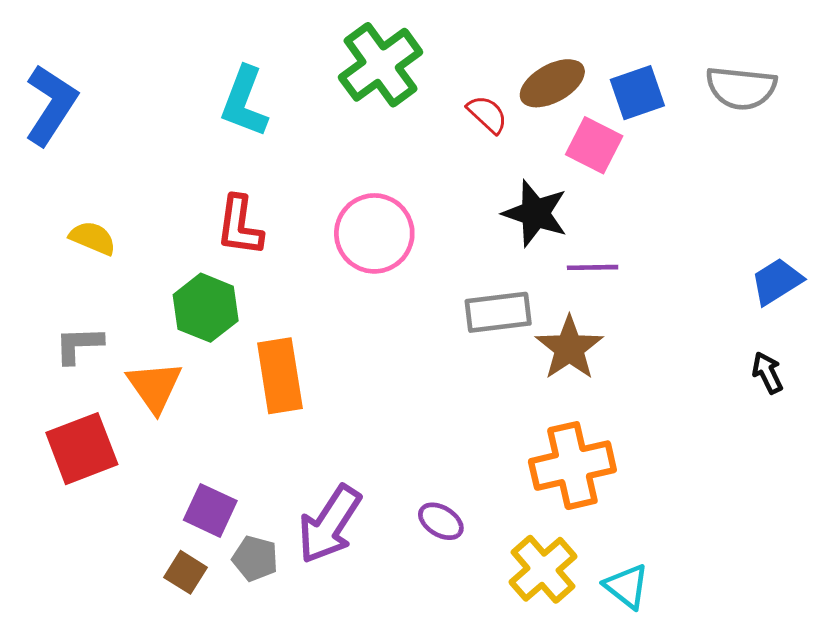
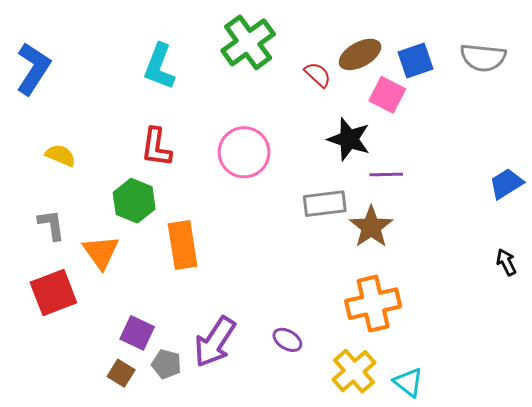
gray L-shape: (79, 345) -> (51, 225), turned 84
black arrow: (767, 373) -> (506, 262), moved

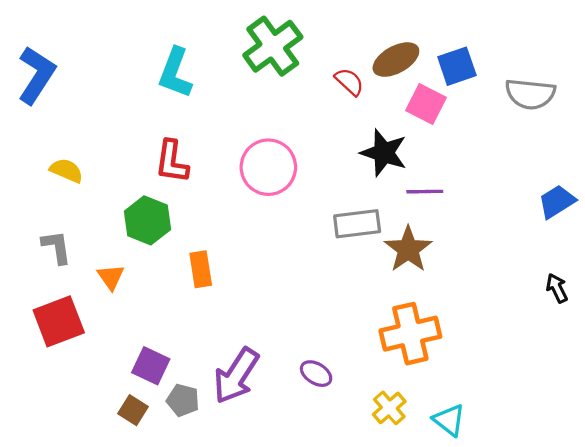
gray semicircle: (483, 57) -> (530, 94), moved
orange rectangle: (183, 245) -> (201, 269), size x0.7
orange triangle: (101, 252) -> (111, 277), size x0.7
yellow cross: (354, 371) -> (389, 408), size x0.7

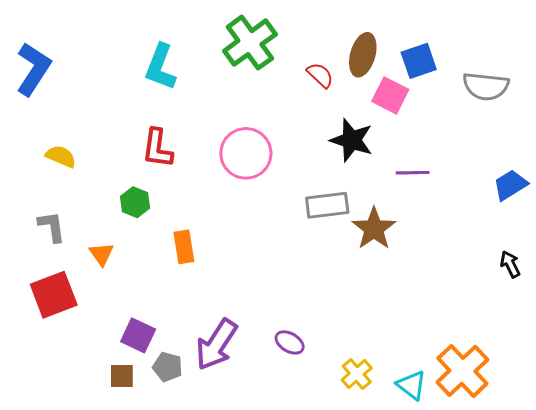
brown ellipse: (396, 60) -> (363, 55), turned -45
purple line: (425, 192) -> (413, 173), moved
green hexagon: (147, 220) -> (135, 202), size x0.7
orange cross: (410, 334) -> (462, 371), moved, turned -30
brown square: (133, 410) -> (122, 376), turned -32

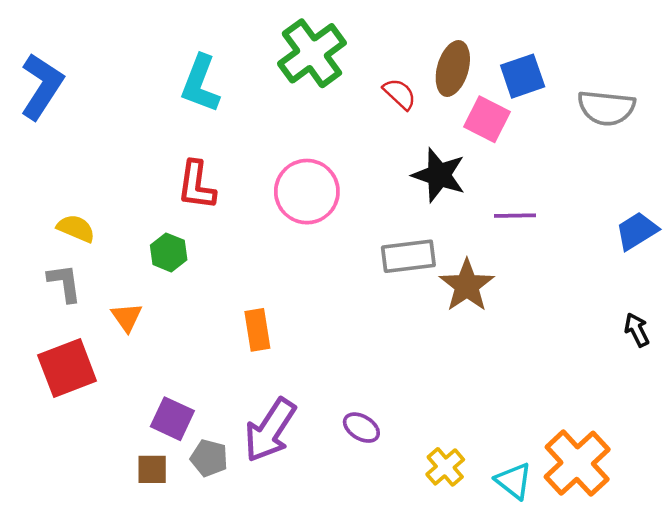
yellow semicircle: (61, 156) -> (76, 228), moved
orange rectangle: (184, 247) -> (257, 330), moved

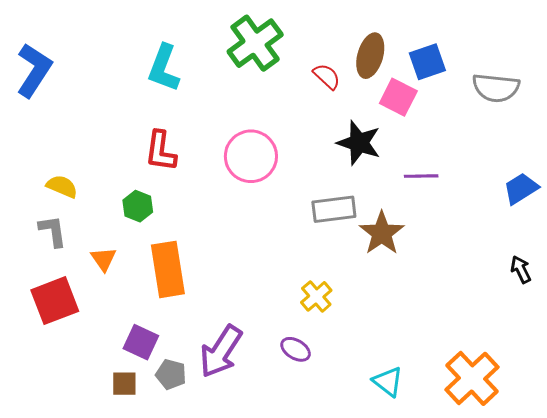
orange rectangle: (257, 330) -> (168, 269), moved, size x1.6
yellow cross: (445, 467) -> (316, 296), moved
cyan triangle: (514, 481) -> (388, 382), moved

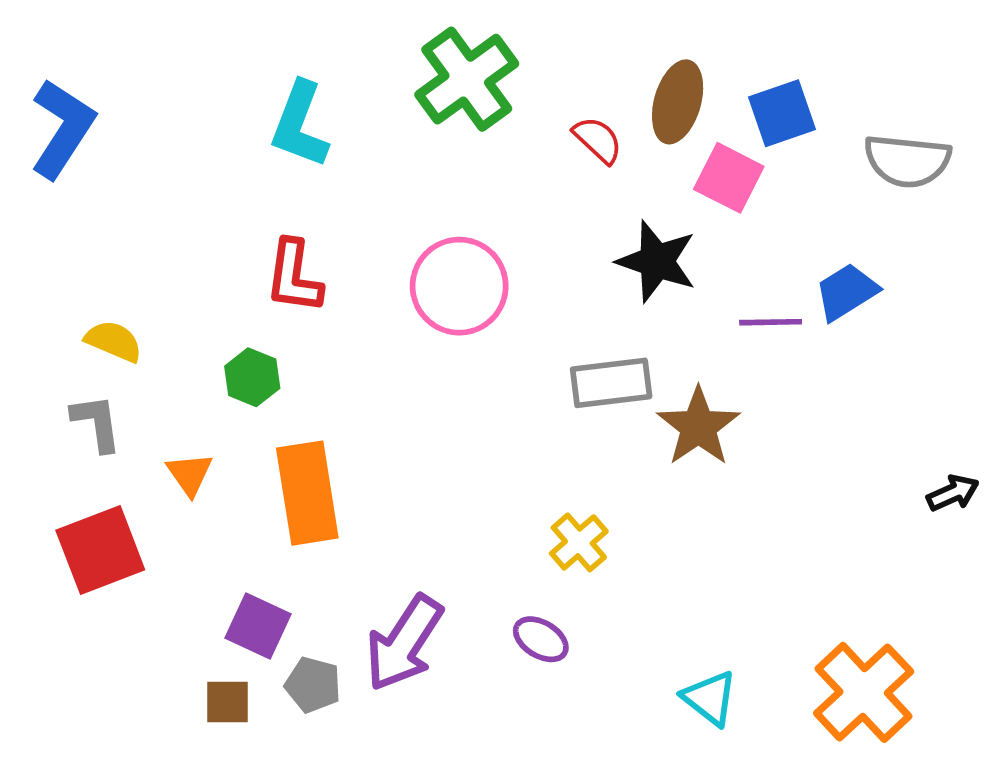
blue trapezoid: (521, 188) -> (847, 292), moved
black arrow: (521, 269) -> (953, 493), turned 92

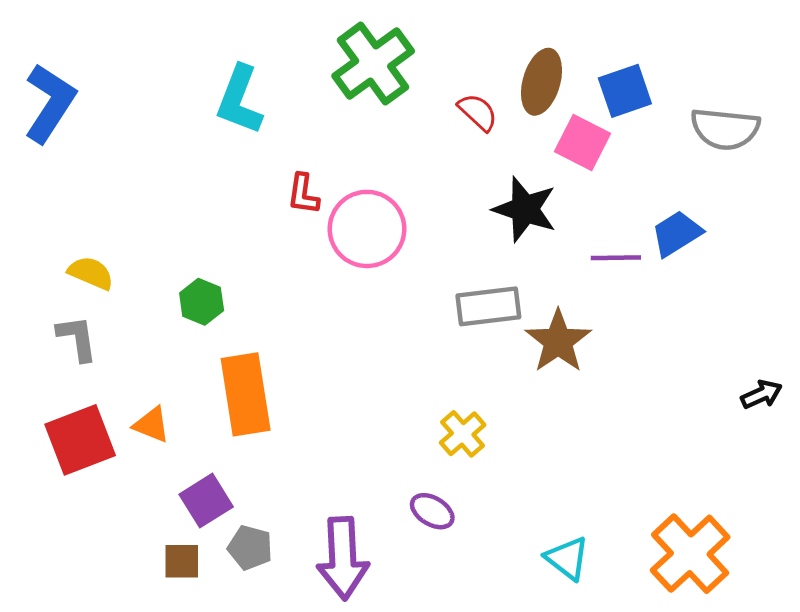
red L-shape: (294, 277) -> (303, 194), moved, size x0.7
orange triangle: (190, 474) -> (151, 425), moved, turned -33
purple square: (258, 626) -> (206, 501), turned 33
purple arrow: (404, 643) -> (343, 558), moved, turned -36

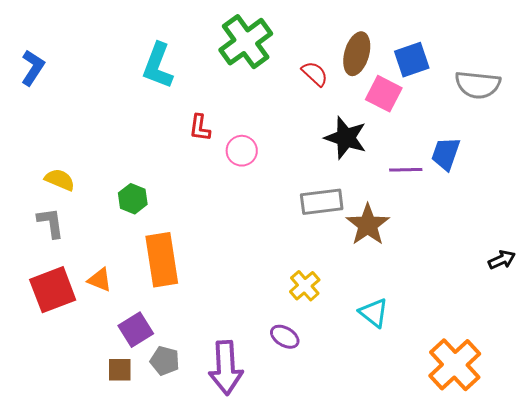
blue L-shape: (50, 103) -> (33, 68), size x0.7
pink circle: (367, 229) -> (242, 151), size x0.6
blue trapezoid: (677, 233) -> (446, 154), turned -39
cyan triangle: (567, 558) -> (374, 313), moved

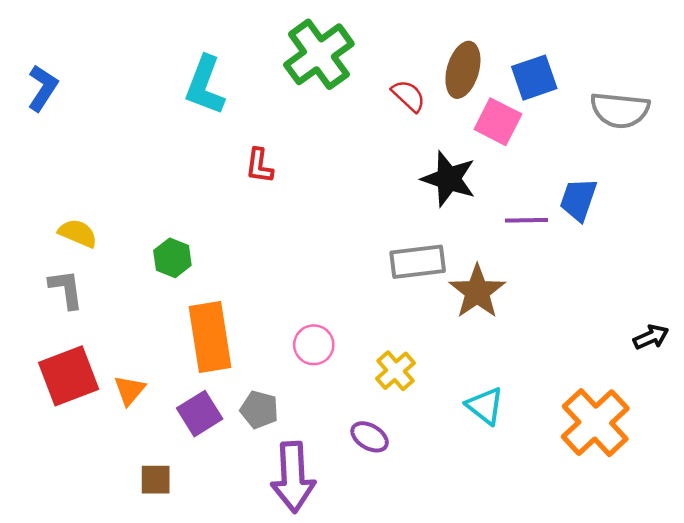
pink circle: (242, 151) -> (314, 345), moved
orange triangle: (100, 280) -> (130, 390), moved, turned 48
purple square: (136, 330) -> (200, 414), moved
gray pentagon: (165, 361) -> (259, 410), moved
orange cross: (455, 365) -> (595, 423), moved

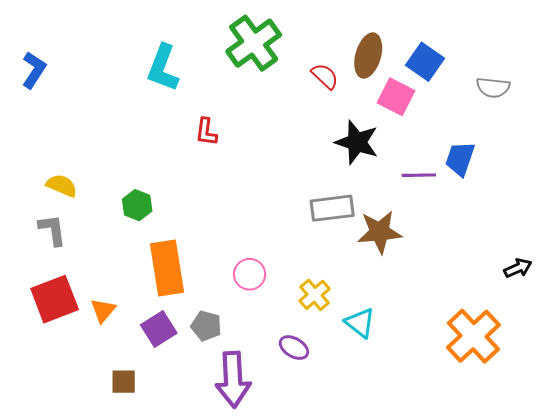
blue square: (534, 78) -> (425, 62), turned -36
gray semicircle: (620, 110) -> (493, 87), size x0.7
brown star: (477, 292) -> (380, 232), turned 30
cyan triangle: (485, 406) -> (360, 323), moved

